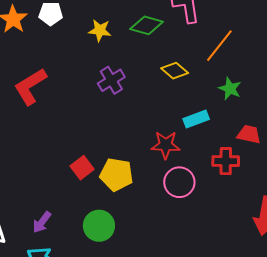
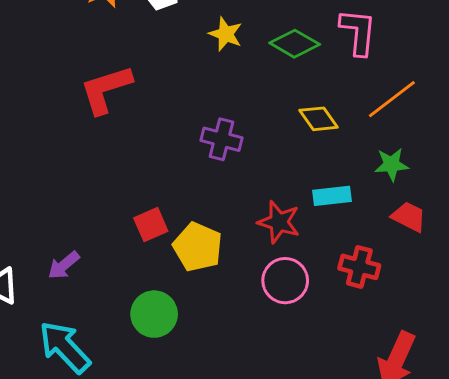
purple cross: (111, 80) -> (221, 139), moved, turned 32
green star: (230, 89) -> (391, 164), turned 30
red trapezoid: (249, 134) -> (409, 217), moved
purple arrow: (42, 222) -> (64, 265), moved

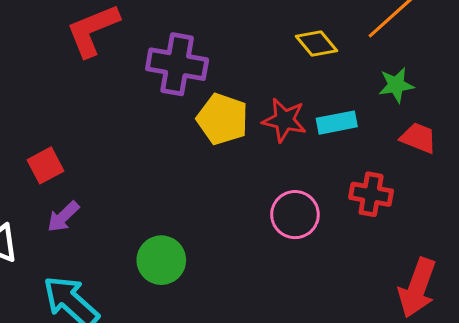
purple cross: (221, 139) -> (177, 64), moved, size x1.4
red star: (279, 222) -> (284, 120), moved
red square: (151, 225) -> (46, 165), moved
yellow pentagon: (198, 247) -> (222, 119), moved

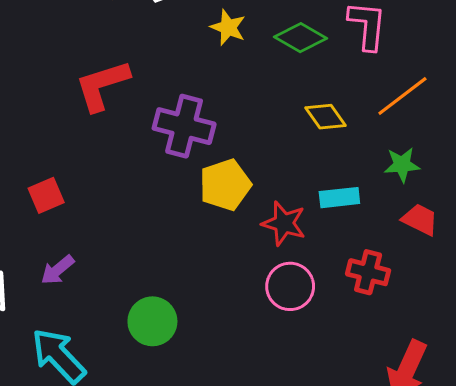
yellow pentagon: (222, 119) -> (225, 185), turned 30
red star: (284, 120) -> (284, 223), moved
red square: (46, 165) -> (46, 195), moved

